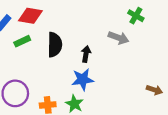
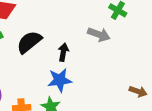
black semicircle: (55, 45) -> (29, 42), turned -130

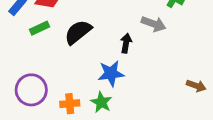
black arrow: (63, 52) -> (126, 43), moved

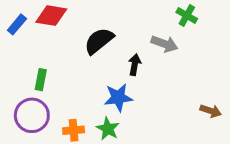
green rectangle: (39, 28) -> (41, 80), moved, turned -54
black semicircle: (78, 32) -> (99, 41), moved

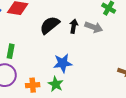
black arrow: (135, 65) -> (74, 26), moved

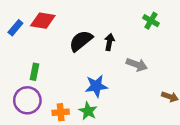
gray arrow: (94, 27) -> (137, 65), moved

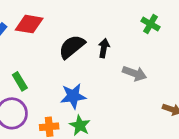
green rectangle: (34, 72) -> (20, 81), turned -42
blue star: (96, 86) -> (73, 96), moved

